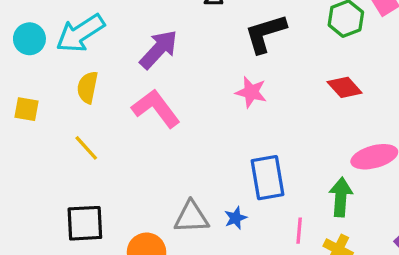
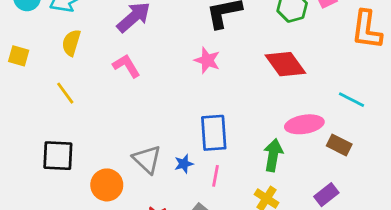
red diamond: (345, 87) -> (285, 64), size x1.4
pink L-shape: (156, 108) -> (126, 66), size x0.7
gray triangle: (191, 217) -> (147, 159), turned 40
pink line: (299, 231) -> (215, 176), moved

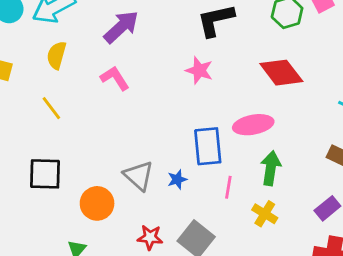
pink ellipse: (304, 124) -> (253, 125), moved
pink line: (215, 176) -> (228, 187), moved

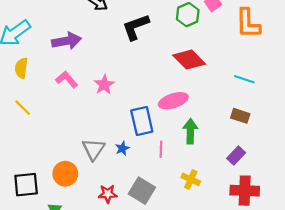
purple arrow: (121, 27) -> (66, 41), turned 40
pink star: (199, 70) -> (104, 85), moved, turned 30
black square: (45, 174) -> (26, 185), moved
gray triangle: (139, 176) -> (93, 149), turned 30
yellow cross: (265, 214) -> (191, 179), moved

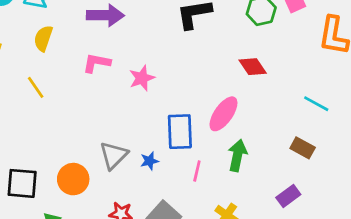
red diamond: (189, 60) -> (253, 67), size x0.7
pink L-shape: (67, 79) -> (97, 63), turned -50
pink ellipse: (173, 101) -> (223, 114), turned -48

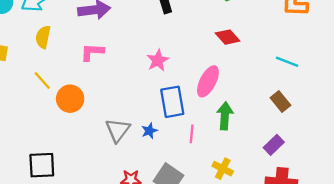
pink star: (142, 78) -> (158, 60), moved
brown rectangle: (303, 148) -> (280, 102), turned 30
orange circle: (73, 179) -> (70, 99), moved

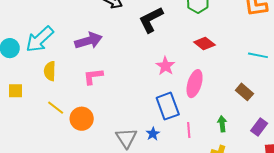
pink star: (158, 60) -> (165, 66), moved
brown rectangle: (280, 102) -> (244, 92), moved
green arrow: (225, 116) -> (222, 124), moved, size x0.7

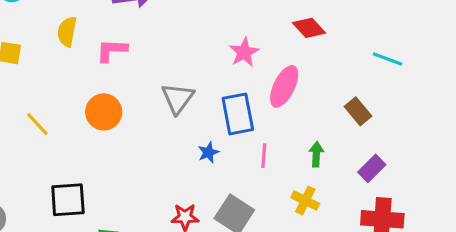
pink L-shape: (93, 76) -> (112, 50), moved
yellow line: (56, 108) -> (37, 124), moved
gray triangle: (126, 138) -> (178, 98), moved

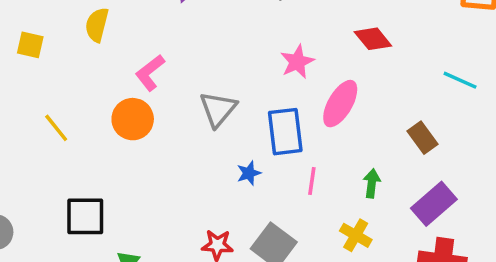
pink L-shape: (112, 50) -> (150, 73), moved, turned -44
purple rectangle: (372, 168) -> (434, 204), size x1.4

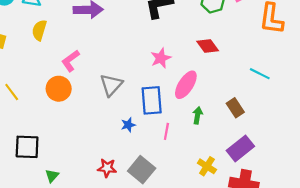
green arrow: (372, 183) -> (198, 115), moved
yellow cross: (356, 235) -> (207, 166), moved

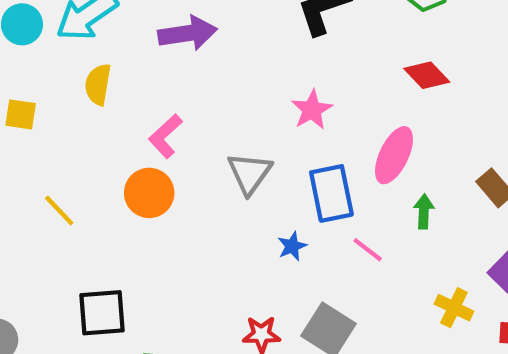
pink star: (161, 58) -> (312, 110), moved
pink line: (166, 131) -> (368, 250), turned -56

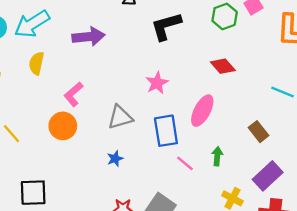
gray triangle: (250, 173) -> (120, 117), turned 36
green arrow: (424, 211) -> (217, 156), moved
blue star: (292, 246) -> (115, 159), moved

